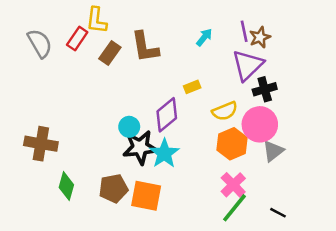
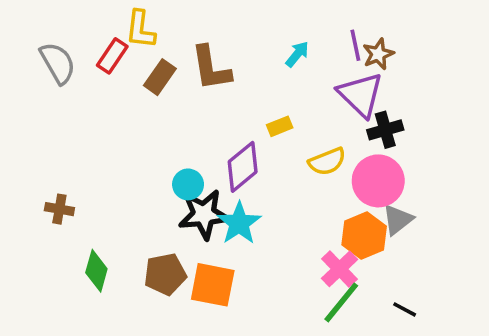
purple triangle: (248, 65) -> (361, 95), turned -32
brown cross: (41, 144) -> (59, 209), size x0.6
orange hexagon: (232, 144) -> (364, 236), moved

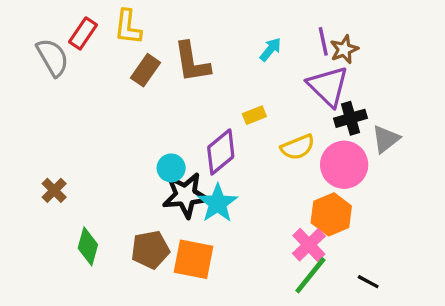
red rectangle: (112, 56) -> (83, 33), moved
brown cross: (59, 209) -> (54, 190), turned 35
gray triangle: (398, 220) -> (386, 139), moved

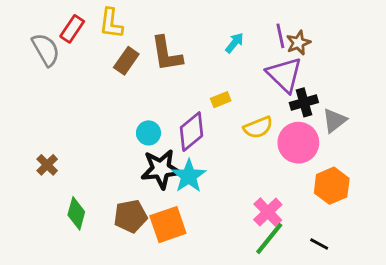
cyan circle: (171, 168) -> (148, 133), moved
orange hexagon: (331, 214) -> (332, 186), moved
orange square: (194, 259) -> (168, 225), turned -30

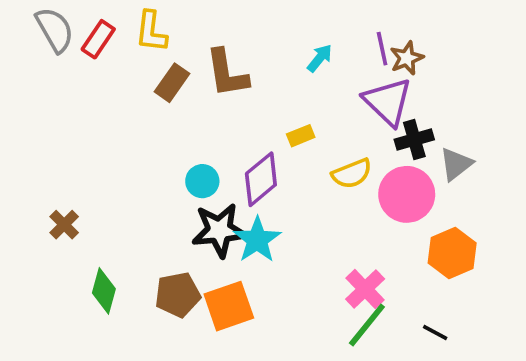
gray semicircle: (46, 50) -> (55, 30), moved

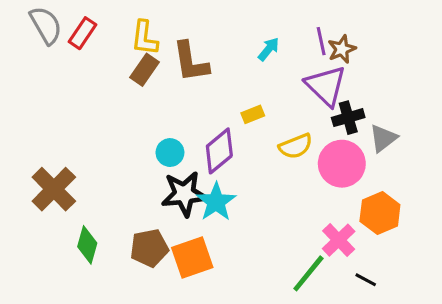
yellow L-shape: (151, 32) -> (145, 38), moved
brown cross: (64, 225) -> (54, 189), size x1.8
pink cross: (365, 289) -> (339, 240), moved

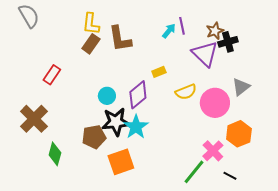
red rectangle: (82, 33) -> (52, 75), moved
purple line: (321, 41) -> (182, 26), moved
black cross: (348, 118) -> (228, 42), moved
brown pentagon: (149, 248) -> (94, 137), moved

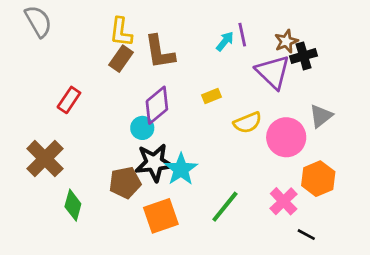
purple diamond: (138, 95) -> (157, 105), moved
green line: (194, 172) -> (225, 207), moved

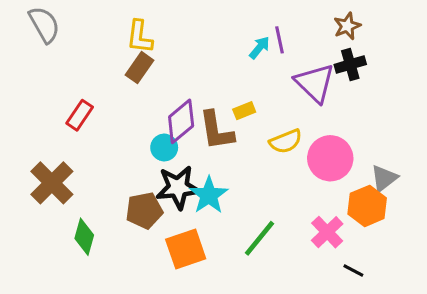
brown star: (286, 41) -> (347, 26), moved
brown L-shape: (160, 52) -> (216, 131), moved
gray triangle: (321, 116) -> (384, 178), moved

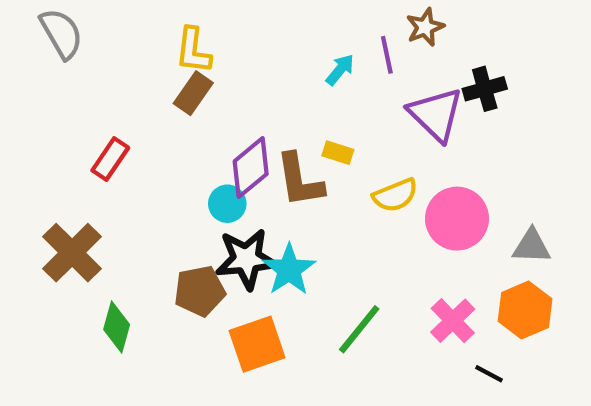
brown star: (347, 26) -> (425, 27), moved
cyan arrow: (260, 48) -> (340, 70), moved
yellow rectangle: (244, 111) -> (338, 153), turned 40
gray triangle: (384, 178) -> (531, 246), turned 40
orange hexagon: (367, 206) -> (525, 310), moved

